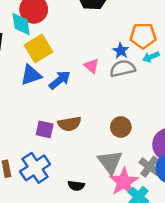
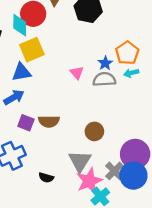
orange pentagon: (143, 36) -> (127, 53), turned 30
blue arrow: (60, 80) -> (14, 97), moved

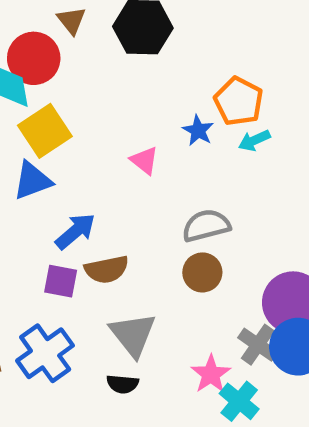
gray semicircle: (104, 79) -> (206, 226), moved
blue arrow: (14, 97) -> (75, 231), moved
gray triangle: (80, 161) -> (133, 334), moved
pink star: (89, 181) -> (211, 374), size x0.7

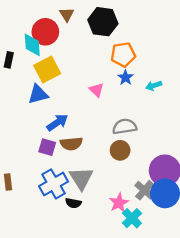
orange pentagon: (239, 101) -> (123, 55), moved, turned 30
blue cross: (45, 353) -> (54, 184), moved

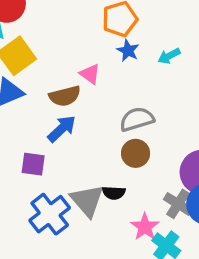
blue arrow: (57, 122) -> (62, 129), moved
brown semicircle: (71, 144) -> (65, 96), moved
black semicircle: (73, 203) -> (114, 193), moved

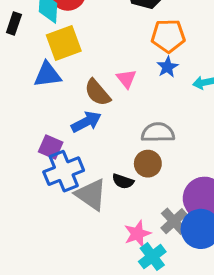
brown semicircle: (65, 96) -> (97, 93), turned 48
black semicircle: (114, 193) -> (123, 181), moved
gray triangle: (87, 200) -> (91, 195), turned -30
blue cross: (50, 214) -> (64, 171), moved

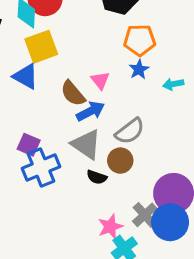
blue triangle: (47, 75) -> (26, 76), turned 36
blue arrow: (86, 122) -> (90, 111), moved
gray semicircle: (158, 133) -> (130, 131), turned 144
gray triangle: (91, 195) -> (86, 144), moved

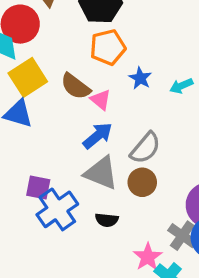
orange pentagon: (140, 40) -> (108, 47), moved
brown semicircle: (73, 93) -> (76, 86), moved
black semicircle: (97, 177) -> (107, 220), moved

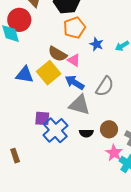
yellow square: (28, 77) -> (49, 73), moved
blue arrow: (98, 136) -> (75, 82), turned -102
brown circle: (142, 182) -> (109, 129), moved

